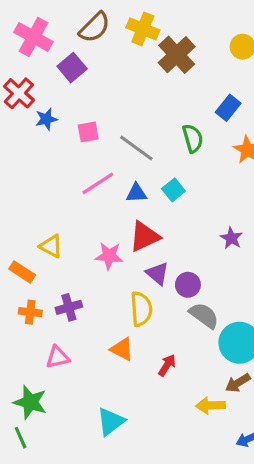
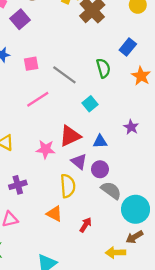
blue triangle: (136, 193) -> (100, 141), moved
purple star: (231, 238) -> (131, 127), moved

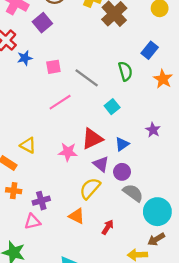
blue triangle: (100, 141) -> (122, 144), turned -32
purple cross: (18, 185) -> (41, 201), moved
yellow semicircle: (68, 186) -> (90, 188), turned -135

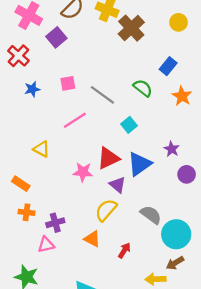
blue star: (25, 58) -> (32, 89), moved
green semicircle: (125, 71) -> (143, 88), turned -36
blue triangle: (122, 144) -> (139, 164), size x1.6
yellow triangle: (28, 145) -> (41, 149), moved
purple circle: (122, 172) -> (187, 174), moved

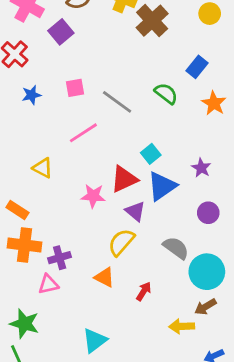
cyan square: (129, 125) -> (151, 154), moved
purple circle: (187, 174) -> (208, 213), moved
orange cross: (26, 212) -> (24, 245), size x1.6

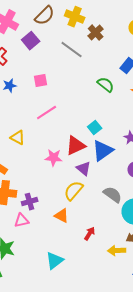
brown cross: (152, 21) -> (96, 33), size x0.7
gray line: (117, 102) -> (72, 50), moved
red arrow: (144, 291) -> (90, 234), moved

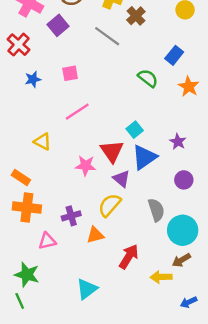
red triangle: (76, 146) -> (112, 151), turned -40
gray semicircle: (113, 195) -> (156, 210), turned 36
purple cross: (30, 202) -> (71, 216), moved
orange triangle: (62, 216) -> (95, 235), turned -42
red arrow: (90, 234) -> (129, 257), size x1.5

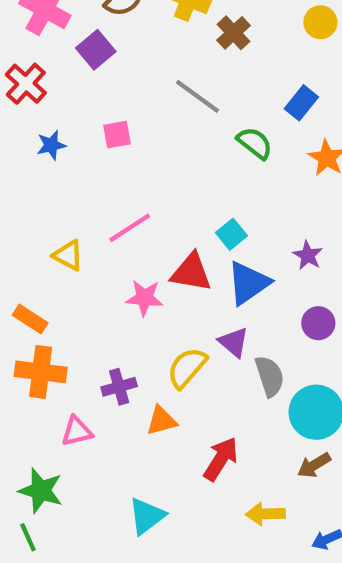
gray line: (107, 36) -> (198, 96), moved
pink line: (77, 112) -> (130, 228), moved
red triangle: (112, 151) -> (191, 272), turned -45
purple triangle: (122, 179) -> (234, 342), moved
yellow arrow: (161, 277) -> (265, 514), moved

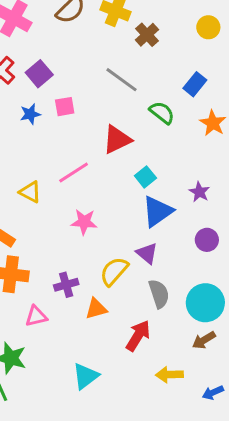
purple square: (96, 50) -> (39, 74), moved
blue star: (51, 145) -> (30, 114), moved
red triangle: (191, 272) -> (117, 140), moved, turned -36
gray semicircle: (270, 376) -> (159, 294), moved

